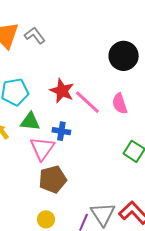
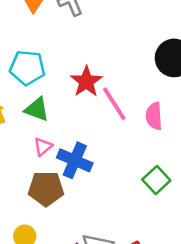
blue cross: (61, 131) -> (75, 160), moved, size x1.5
pink triangle: (42, 148) -> (43, 147), size x0.6

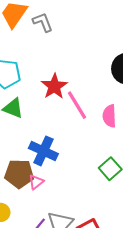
pink triangle: (43, 147) -> (36, 182), moved

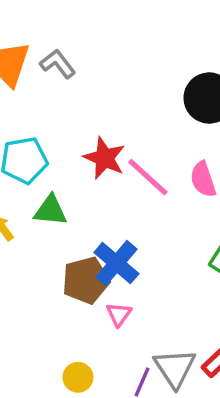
blue cross: (43, 151) -> (116, 263), turned 32
brown pentagon: (19, 174) -> (86, 280), moved

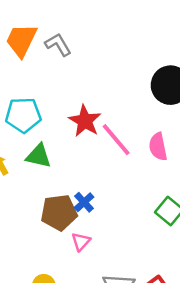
blue cross: (116, 263) -> (84, 202), size x0.6

